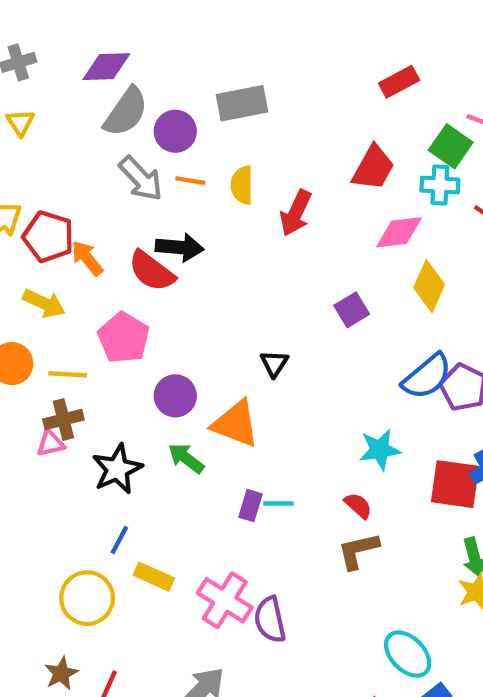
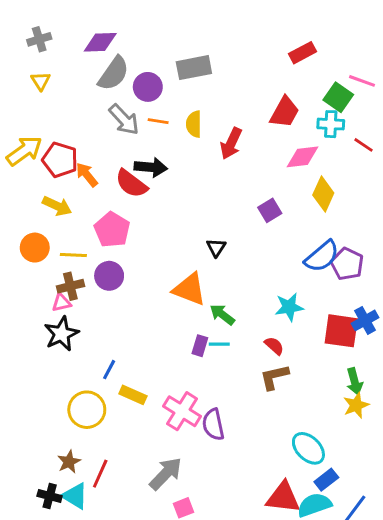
purple circle: (175, 396) -> (109, 276), moved
green arrow: (186, 458) -> (222, 314), moved
black star: (117, 469) -> (62, 334), moved

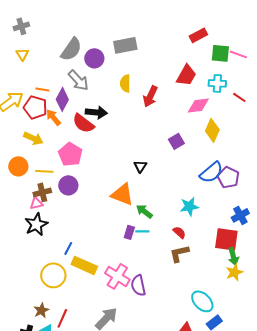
purple diamond: (100, 42) -> (62, 99), moved, turned -60
green square: (338, 97) -> (220, 53), moved, turned -30
orange line: (158, 121) -> (42, 89), moved
red square: (341, 331) -> (226, 239), moved
yellow rectangle: (133, 395) -> (84, 265), size x1.4

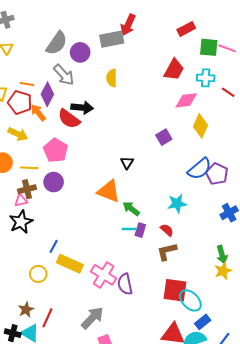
red arrow: (150, 96) -> (128, 25), moved
purple rectangle: (129, 232) -> (140, 230), moved
red square: (226, 239) -> (175, 290), moved
yellow circle: (53, 275) -> (38, 274), size x0.7

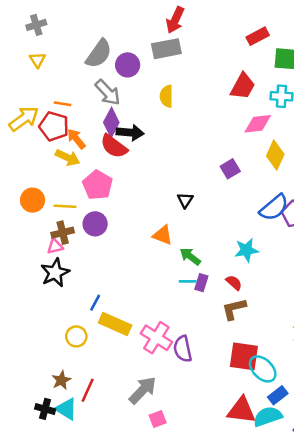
red arrow: (128, 25) -> (175, 20), moved
purple diamond: (47, 94) -> (111, 123), moved
yellow arrow: (18, 134) -> (68, 158), moved
orange triangle: (109, 191) -> (163, 235), size x0.7

